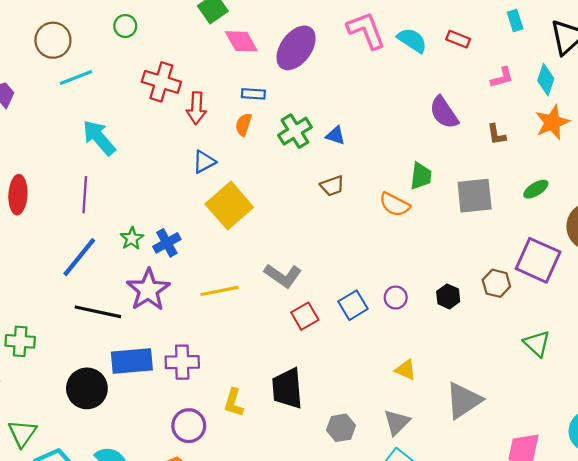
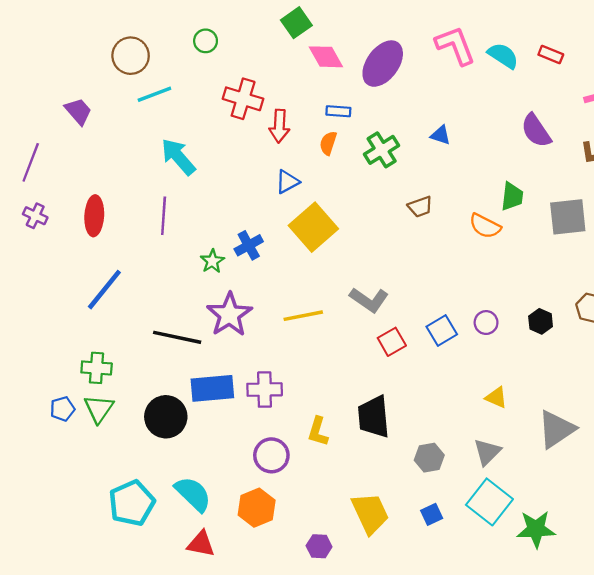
blue triangle: (335, 135) -> (441, 135), moved
blue cross: (167, 243) -> (249, 245), moved
blue line: (79, 257) -> (104, 290), moved
green triangle: (22, 433) -> (99, 409), moved

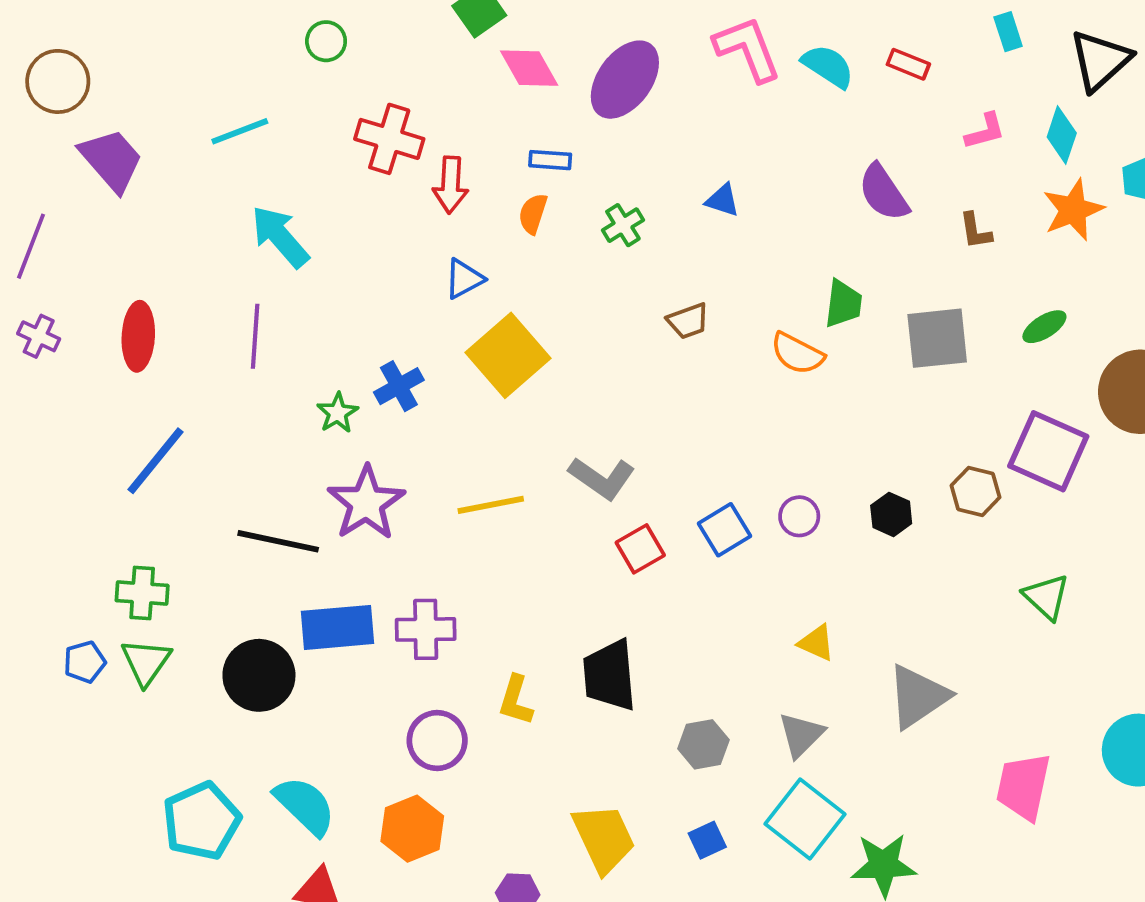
brown circle: (131, 56) -> (58, 81), moved
purple trapezoid: (78, 111) -> (111, 160), size x1.4
green cross: (382, 150) -> (623, 225), size x0.7

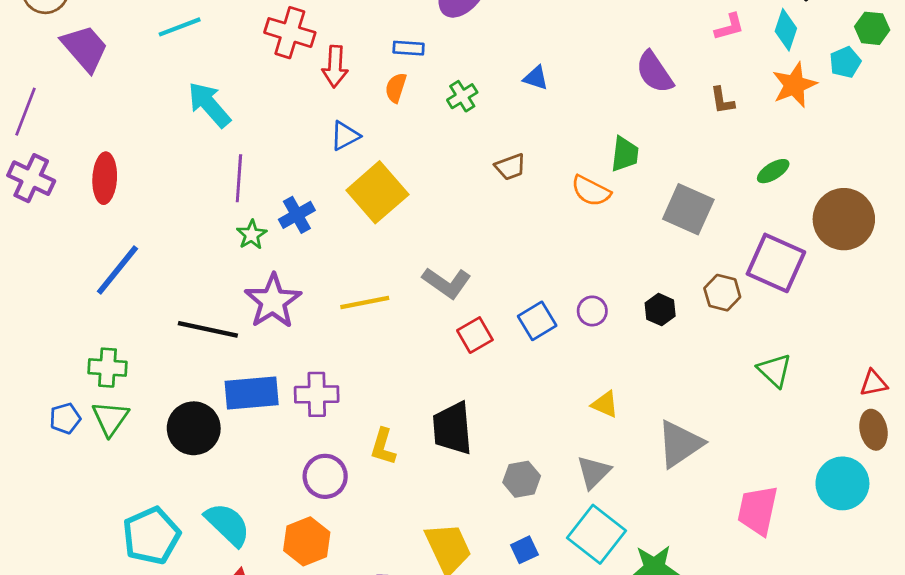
purple cross: (39, 336) -> (31, 178), size x1.5
purple line: (255, 336) -> (239, 178), moved
gray square: (937, 338) -> (688, 209), moved, turned 30

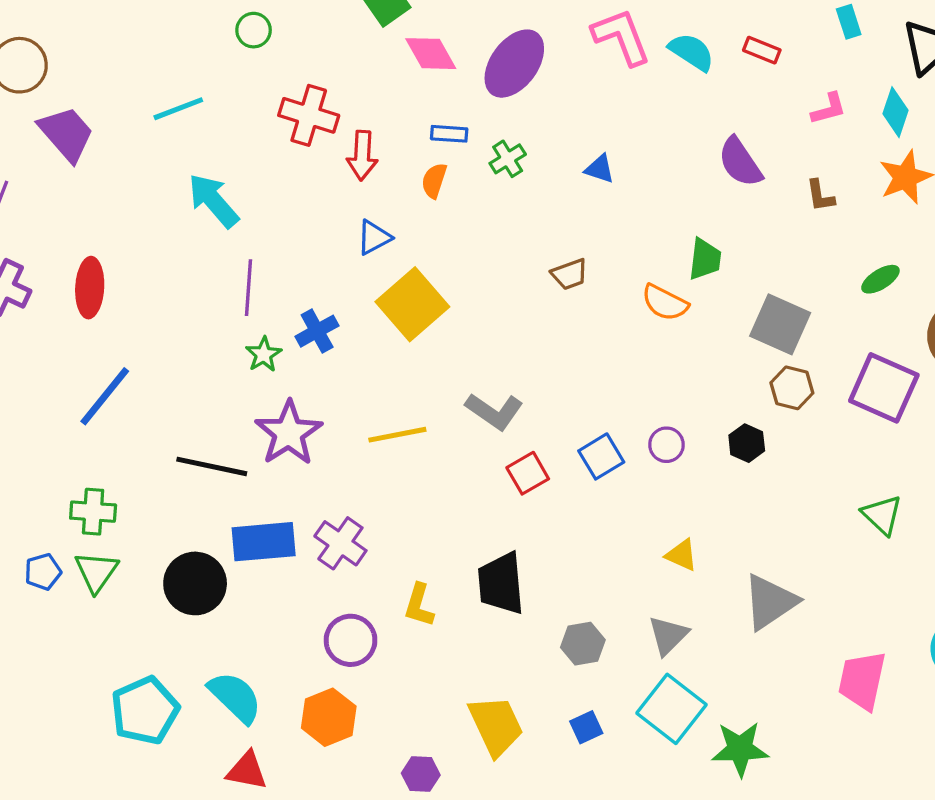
green cross: (462, 96) -> (508, 159), moved
brown hexagon: (722, 293) -> (792, 388), moved
purple cross: (317, 394) -> (340, 543), turned 36

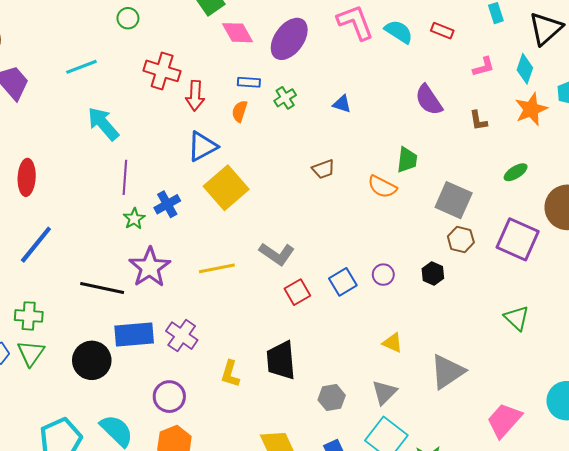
blue triangle: (374, 237) -> (202, 146), size x1.4
purple circle: (351, 640) -> (169, 397), moved
pink trapezoid: (862, 680) -> (504, 420), turned 30

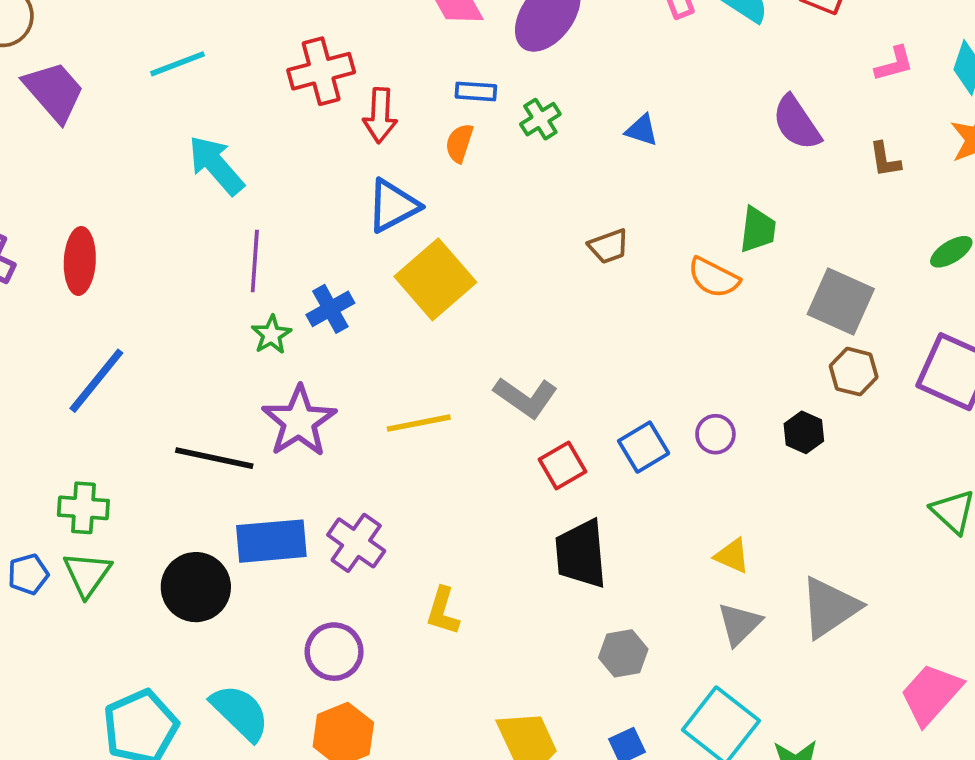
red cross: (162, 71) -> (321, 71), turned -32
black trapezoid: (281, 360) -> (581, 554), moved
gray triangle: (384, 392) -> (739, 624), moved

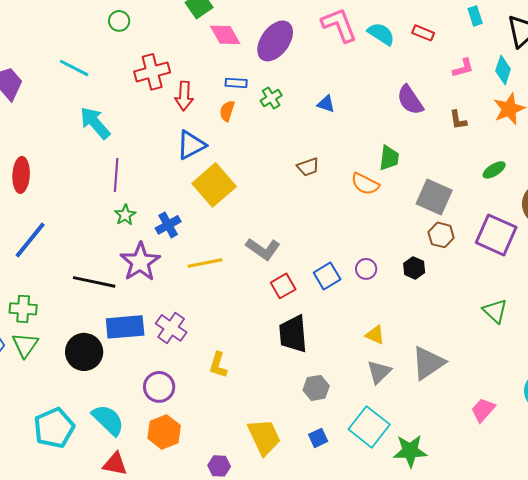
cyan line: (177, 64) -> (74, 68), turned 48
blue cross: (330, 309) -> (168, 225), moved
pink trapezoid: (931, 694) -> (483, 410), size x0.7

